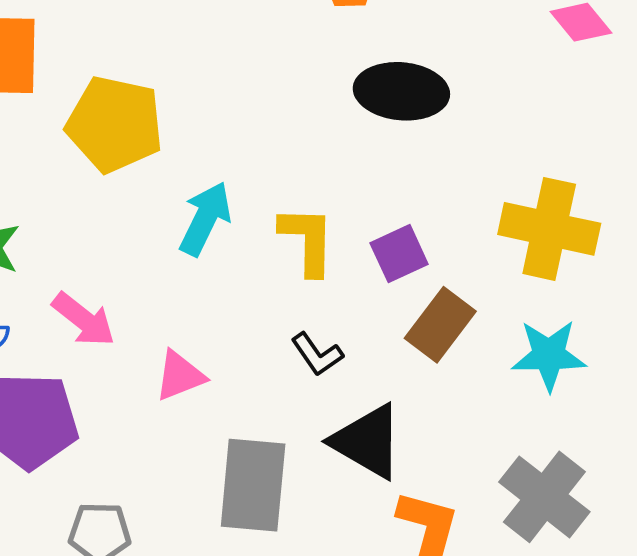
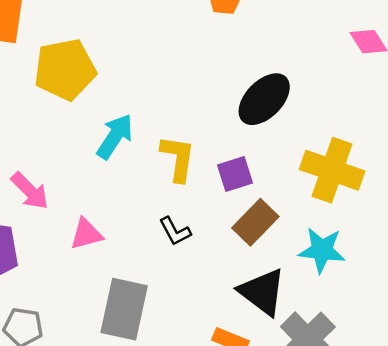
black ellipse: (401, 91) -> (264, 99), moved, turned -58
yellow pentagon: (115, 124) -> (65, 69), turned -30
black triangle: (367, 441) -> (262, 292), moved

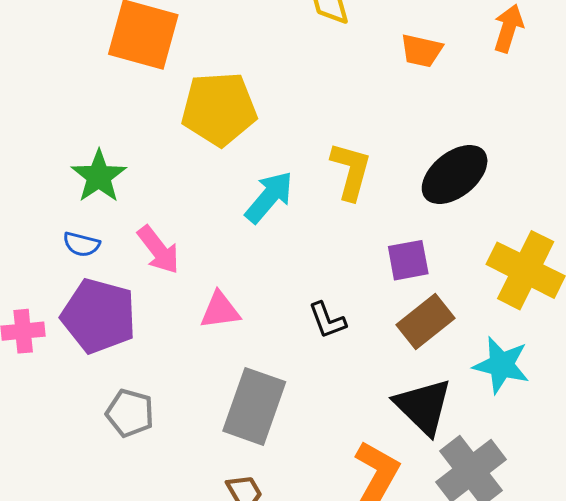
yellow L-shape: (178, 158) -> (351, 171), moved

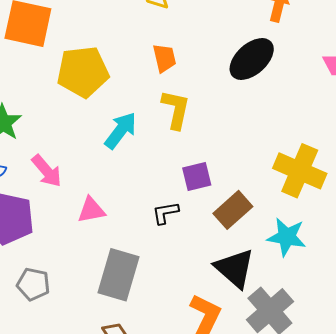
orange trapezoid: (421, 51) -> (164, 58), moved, turned -112
black ellipse: (455, 175) -> (252, 59), moved
purple square: (408, 260) -> (197, 177), moved
black L-shape: (327, 320) -> (165, 213), turned 104

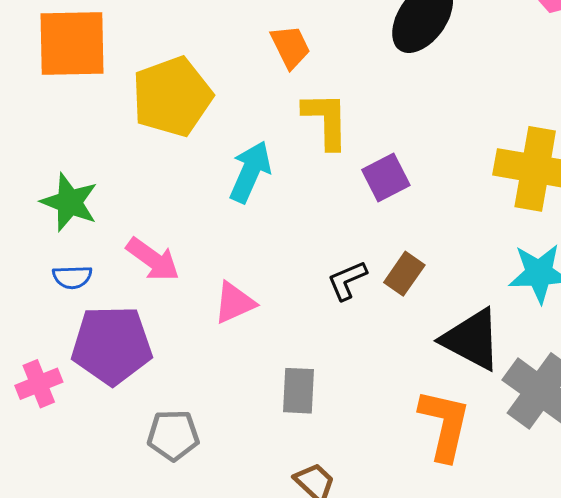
purple square: (197, 177) -> (386, 178), moved
brown rectangle: (233, 210) -> (404, 274), moved, size x0.7
gray rectangle: (119, 275) -> (299, 391), size x0.6

